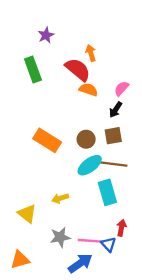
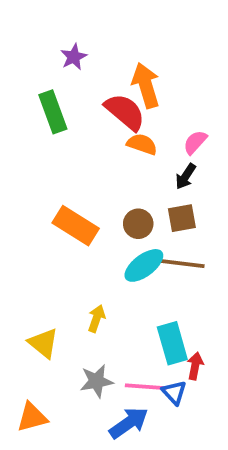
orange arrow: (91, 53) -> (146, 85), size x1.6
cyan rectangle: (107, 192) -> (172, 343), moved
yellow arrow: (60, 198) -> (96, 319), turned 126

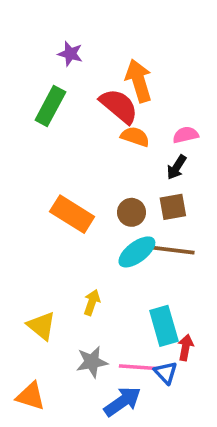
purple star: (74, 57) -> (70, 54), turned -30
green rectangle: (53, 112) -> (50, 106), turned 48
pink semicircle: (195, 142) -> (186, 135), turned 35
orange triangle: (32, 417) -> (31, 396), turned 32

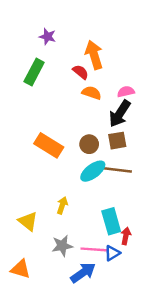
red semicircle: (119, 106) -> (81, 72), size x0.6
black arrow: (177, 167) -> (120, 114), size x1.6
blue triangle: (166, 373) -> (112, 253), turned 42

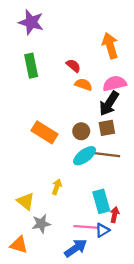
purple star: (48, 37) -> (31, 22), moved, size x1.6
orange arrow: (94, 55) -> (110, 46), moved
green rectangle: (34, 72) -> (31, 66), turned -40
pink semicircle: (126, 92) -> (115, 83), size x1.5
gray star: (62, 246) -> (41, 224), moved

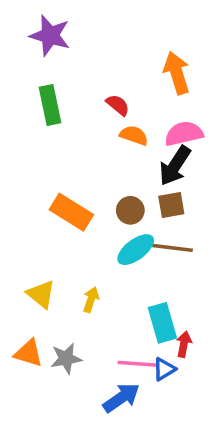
yellow triangle: (26, 201) -> (41, 294), moved
orange triangle: (19, 245) -> (29, 353), moved

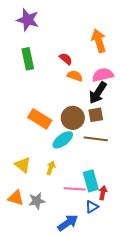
brown circle: (130, 210) -> (73, 118), size x1.5
cyan ellipse: (136, 250) -> (63, 140), moved
pink line: (137, 364) -> (75, 189), moved

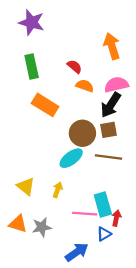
orange rectangle: (40, 119) -> (45, 105), moved

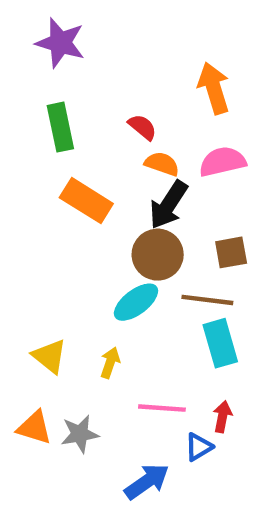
black arrow: (111, 105) -> (168, 205), moved
brown square: (108, 130) -> (231, 252), moved
cyan rectangle: (103, 205) -> (220, 343), moved

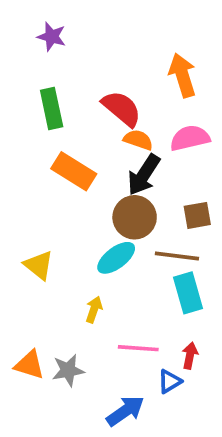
purple star: (60, 43) -> (52, 37), size x0.7
red semicircle: (142, 127) -> (122, 108), size x1.6
yellow triangle: (50, 356) -> (39, 265), moved

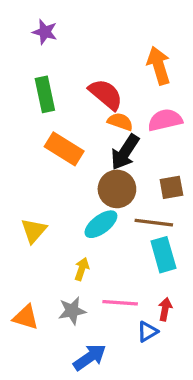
yellow triangle: (39, 265) -> (34, 231), turned 32
gray star: (68, 370) -> (72, 311), moved
blue arrow: (125, 411) -> (90, 357), moved

